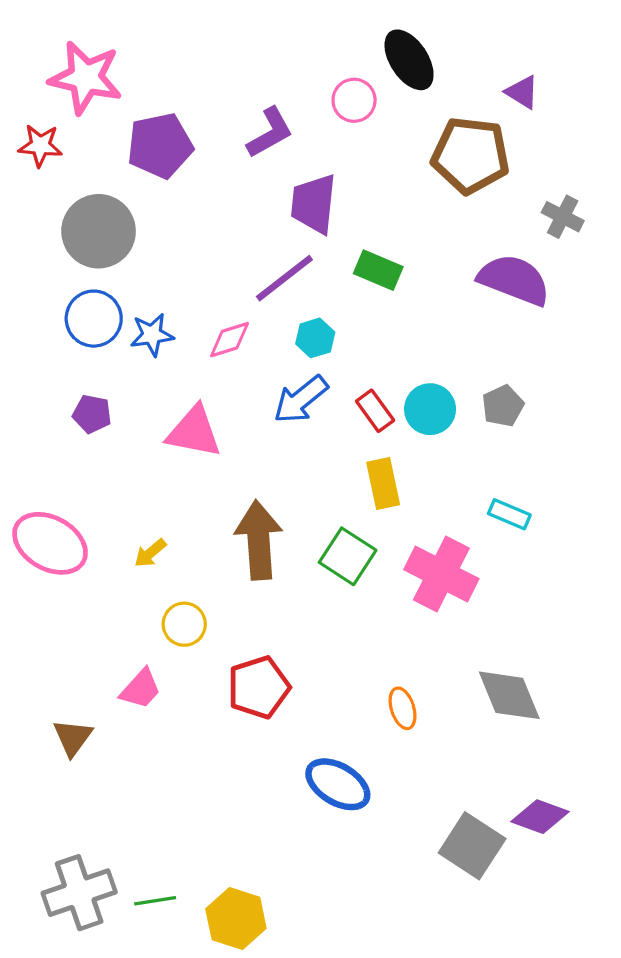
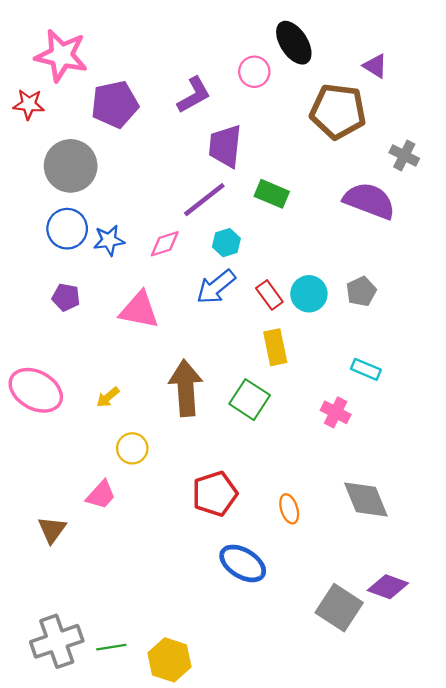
pink cross: (441, 574) -> (336, 412), moved, size x0.6
red pentagon: (259, 687) -> (215, 494), moved

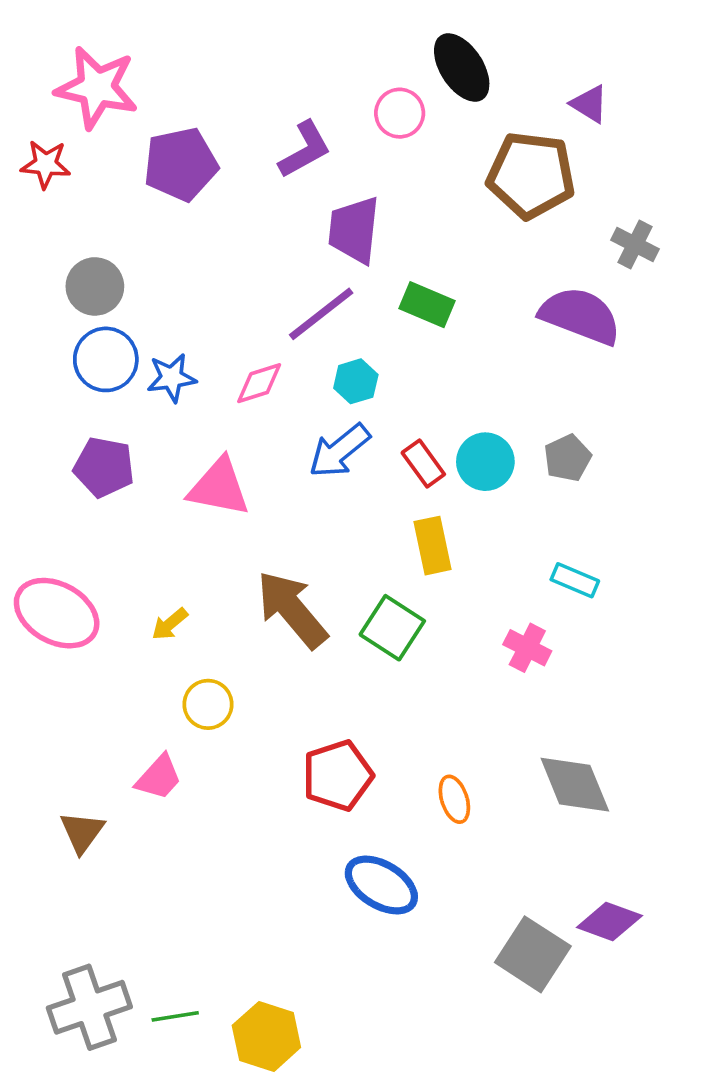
gray circle: (71, 166) -> (95, 286), moved, size x0.7
purple pentagon: (66, 297) -> (104, 467), size x1.4
brown arrow: (186, 388) -> (292, 609), turned -36

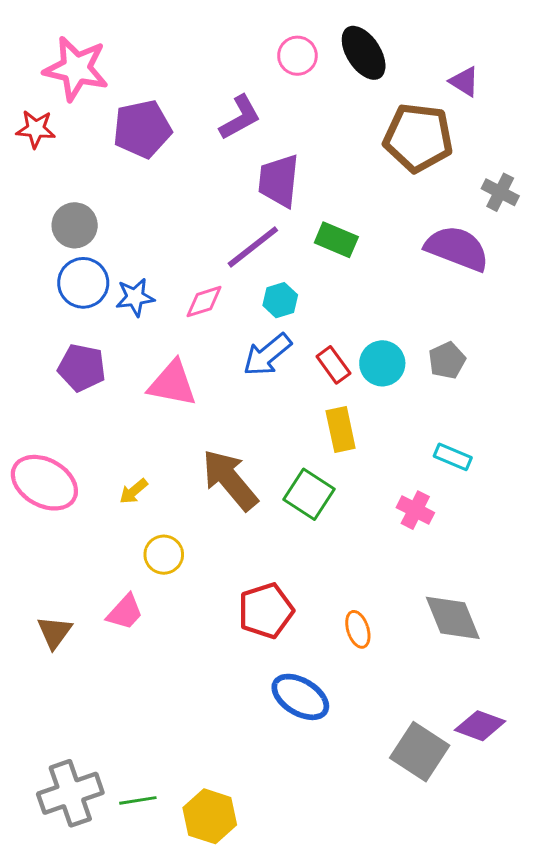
pink circle: (400, 113) -> (297, 56), moved
brown triangle: (82, 832) -> (54, 632), moved

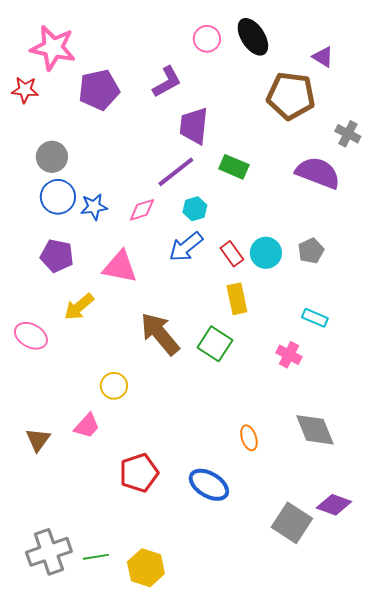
pink ellipse: (44, 483) -> (31, 336), size x0.7
yellow arrow: (134, 491) -> (79, 307), moved, size x1.5
red pentagon: (266, 611) -> (139, 473), moved

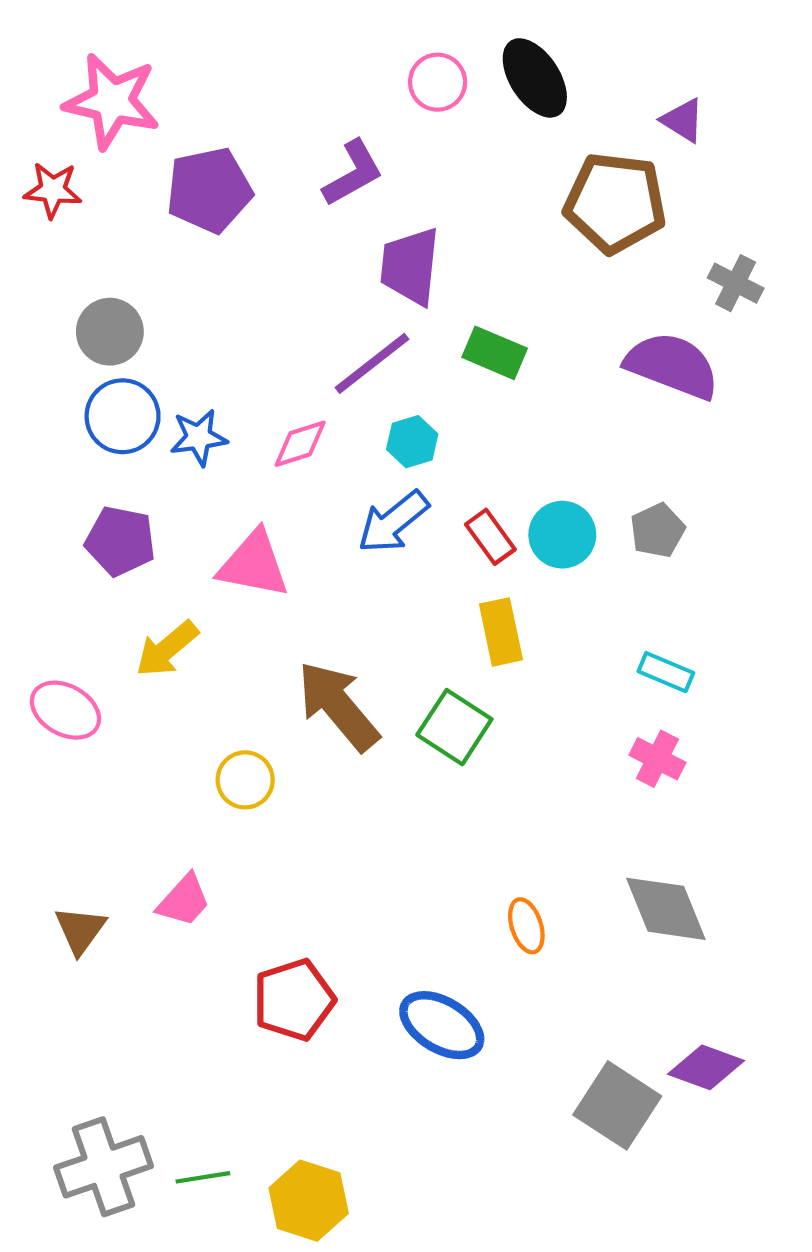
pink cross: (289, 355) -> (657, 759), moved
yellow circle: (114, 386) -> (245, 780), moved

